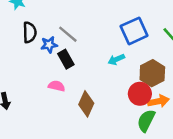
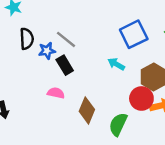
cyan arrow: (116, 60) -> (116, 64), turned 56
green semicircle: (146, 121) -> (118, 124), moved

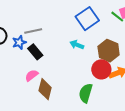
gray line: (66, 39) -> (33, 31), turned -42
pink semicircle: (56, 93) -> (32, 75), turned -40
brown diamond: (87, 110) -> (45, 89), moved

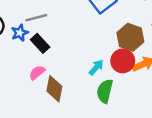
cyan arrow: (77, 45) -> (96, 67), moved, turned 112

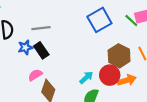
blue star: (20, 33) -> (25, 47), moved

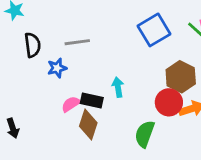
black rectangle: (41, 50) -> (92, 101), moved, turned -42
cyan arrow: (86, 78) -> (118, 87), moved, turned -56

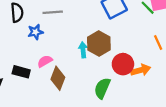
brown hexagon: (181, 77) -> (99, 43), moved
black rectangle: (92, 101) -> (21, 72), moved

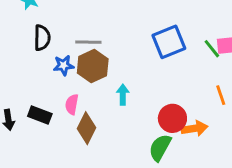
brown hexagon: (99, 43) -> (93, 66), moved
pink semicircle: (45, 61) -> (72, 104), turned -56
green semicircle: (102, 88) -> (160, 148), moved

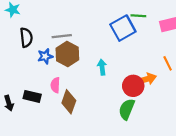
green line: (212, 49) -> (138, 16), moved, turned -40
cyan arrow: (123, 95) -> (102, 67), moved
orange arrow: (195, 128) -> (147, 79), moved

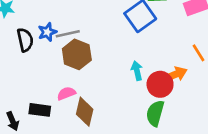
blue star: (45, 56) -> (47, 32), moved
cyan arrow: (102, 67) -> (137, 71), moved
pink semicircle: (55, 85) -> (66, 93), turned 72

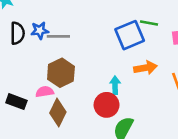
brown hexagon: (77, 54) -> (61, 73), moved
orange arrow: (175, 74) -> (145, 68), moved
red circle: (160, 84) -> (107, 105), moved

